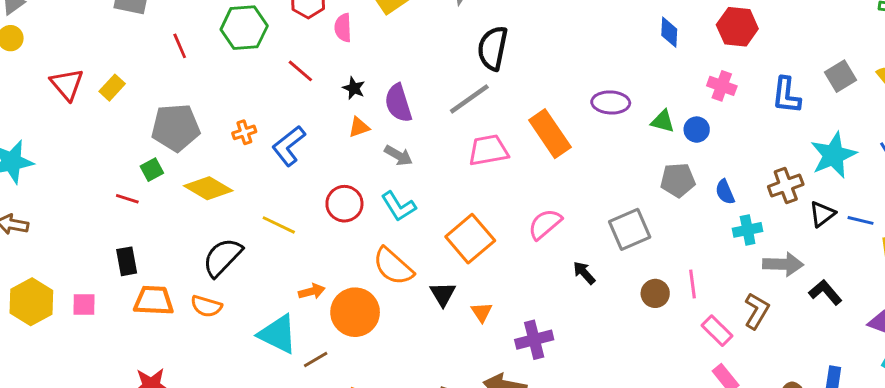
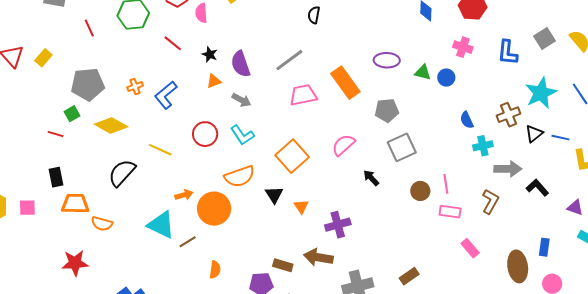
black semicircle: (493, 48) -> (314, 15), moved, size x0.6
gray pentagon: (678, 180) -> (387, 110), moved
orange semicircle: (393, 266) -> (240, 176), turned -60
orange semicircle: (206, 306) -> (102, 224), moved
pink rectangle: (717, 331) -> (450, 212), moved, turned -35

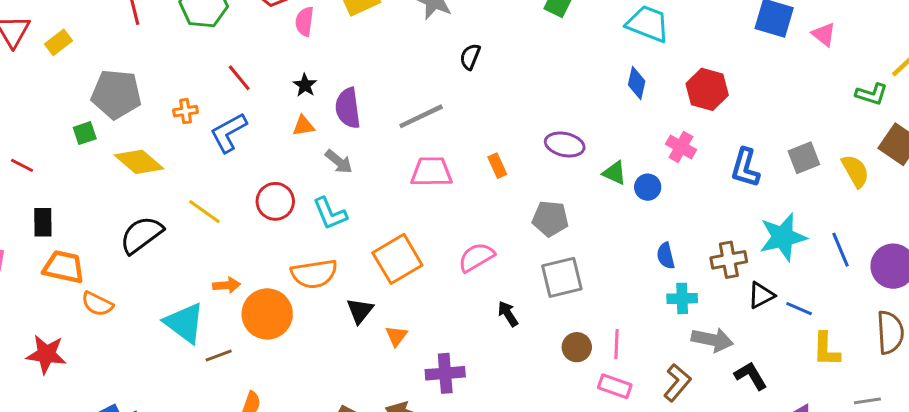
red line: (173, 43) -> (239, 78), moved
orange rectangle: (345, 83) -> (497, 166), size x0.5
red line: (56, 134) -> (22, 165), moved

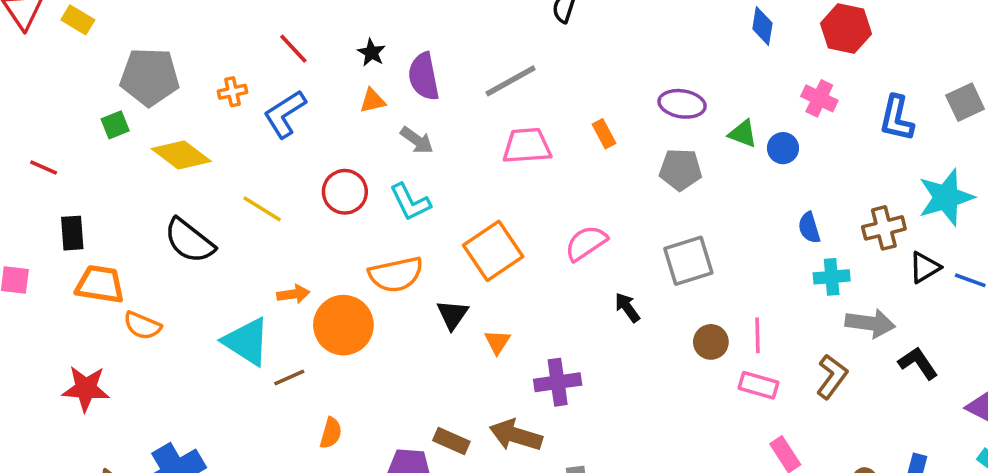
yellow rectangle: (59, 42) -> (78, 20), turned 72
gray pentagon: (550, 219) -> (680, 170), moved
black semicircle: (141, 235) -> (189, 241), turned -102

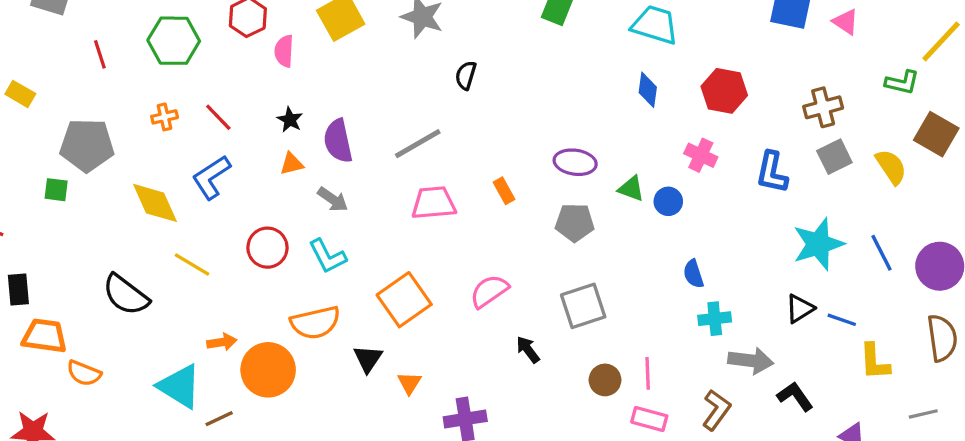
orange cross: (232, 92) -> (165, 117), moved
green square: (115, 125) -> (56, 190), turned 30
yellow diamond: (181, 155) -> (155, 203), moved, turned 30
brown cross: (884, 228) -> (823, 107), moved

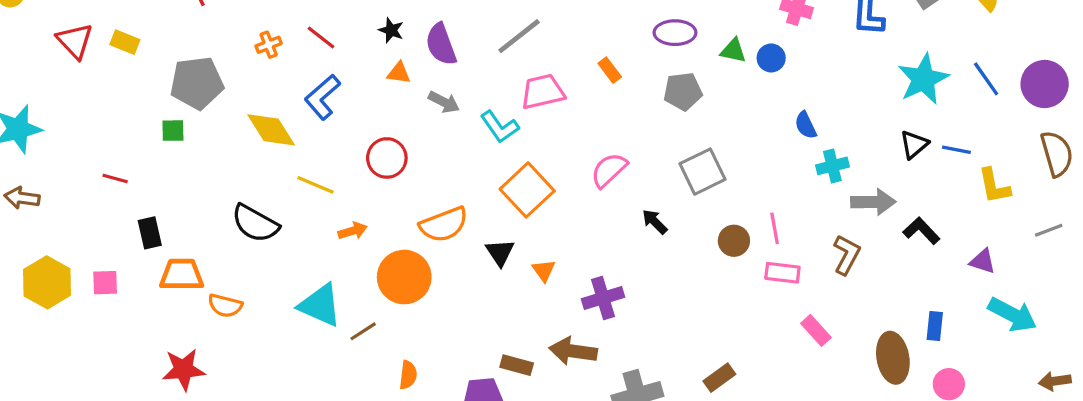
orange triangle: (292, 164) -> (399, 73), turned 30
cyan L-shape: (327, 256) -> (500, 127), moved
orange arrow: (222, 342) -> (353, 231), moved

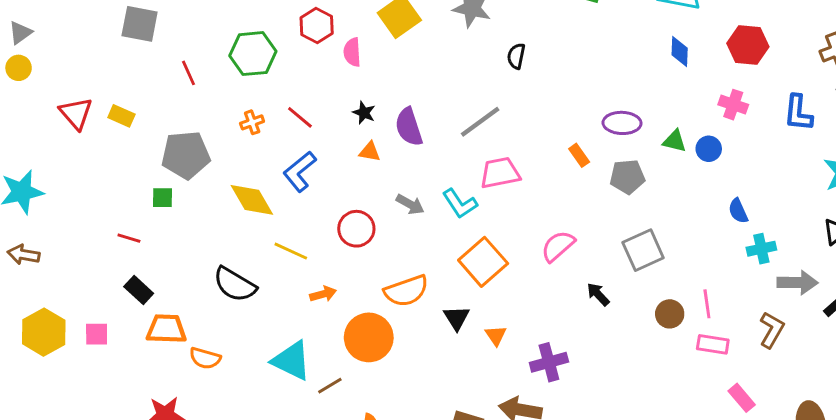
orange rectangle: (610, 70) -> (579, 155), moved
gray arrow: (444, 102) -> (410, 204), moved
red line: (115, 178) -> (129, 238), moved
black rectangle: (150, 233) -> (139, 290), turned -36

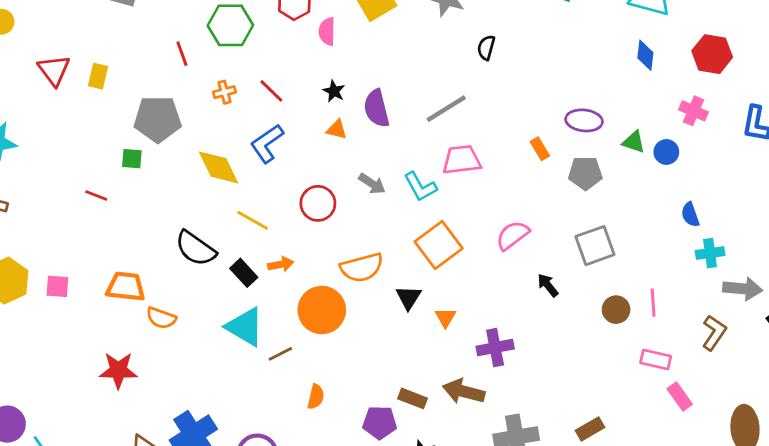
red line: (188, 73) -> (182, 54), moved
yellow rectangle: (121, 116) -> (98, 76), turned 75
black rectangle: (139, 290) -> (244, 273), moved
pink rectangle: (713, 344) -> (656, 360), moved

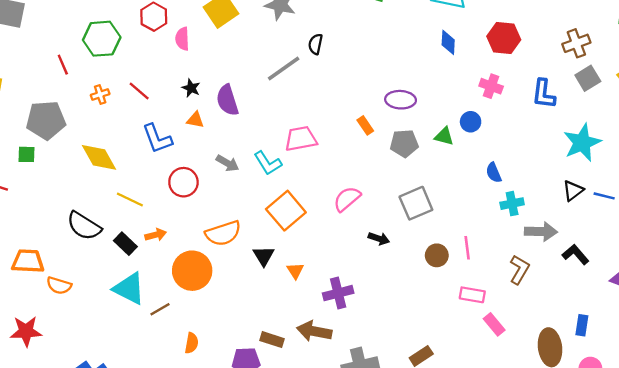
gray line: (446, 109) -> (284, 68), moved
green triangle: (634, 142) -> (444, 136), moved
blue L-shape: (267, 143) -> (157, 139), moved, turned -72
black arrow: (548, 285) -> (379, 239), turned 150

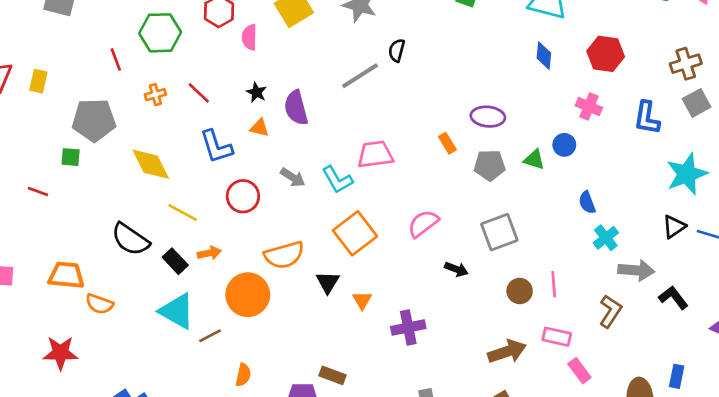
cyan cross: (512, 204) -> (606, 238), turned -30
brown arrow: (314, 331) -> (507, 352), moved, turned 148

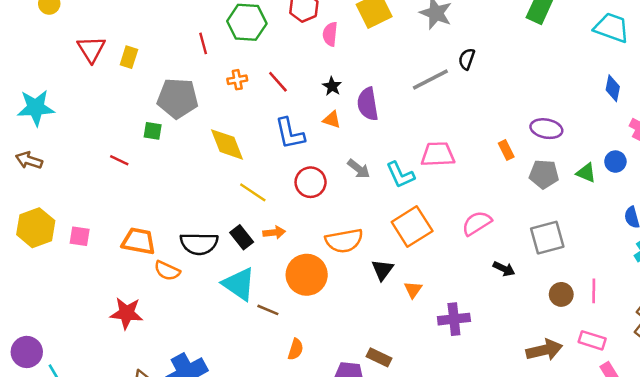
blue diamond: (544, 56) -> (613, 88), moved
black semicircle: (130, 239) -> (199, 244), moved, turned -39
brown line: (210, 336) -> (268, 310), turned 45

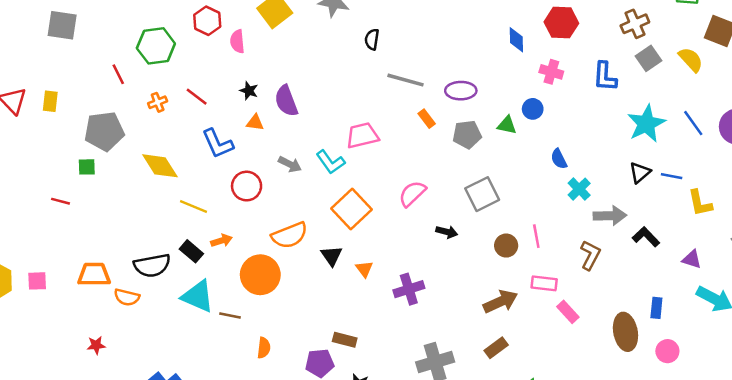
gray line: (430, 79) -> (405, 80), moved, turned 54
red star: (126, 313) -> (96, 345), size x0.6

